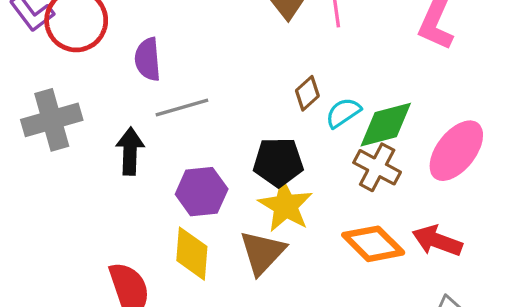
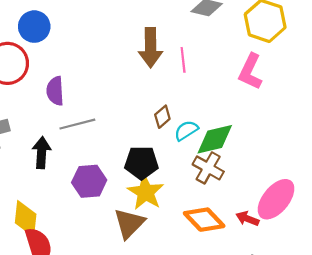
pink ellipse: (456, 151) -> (276, 199), moved
red arrow: (437, 241) -> (247, 219), size x0.7
yellow diamond: (192, 254) -> (26, 218), moved

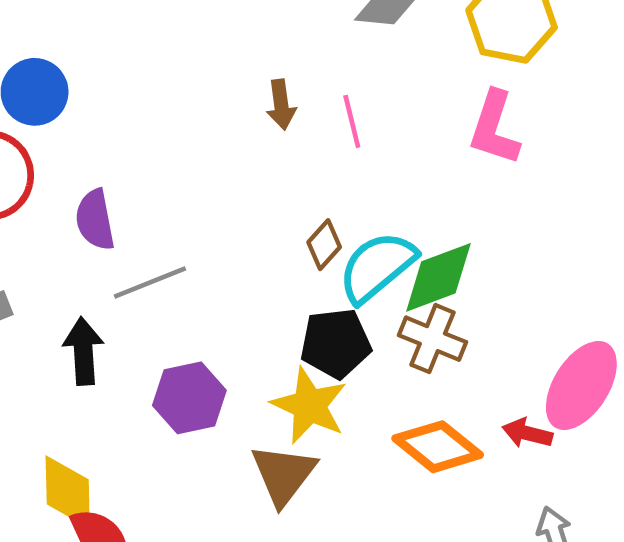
brown arrow: (151, 48) -> (281, 105), size x0.6
cyan semicircle: (186, 130) -> (377, 267), size x1.6
black pentagon: (141, 163) -> (336, 343), moved

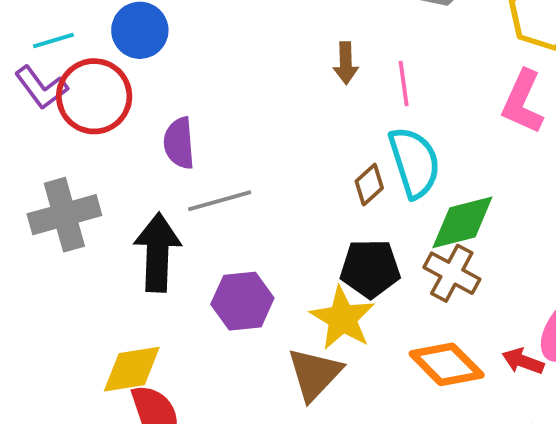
cyan semicircle: (377, 267) -> (414, 162), moved, turned 106
black arrow: (83, 351) -> (158, 252), size x1.4
yellow diamond: (68, 492) -> (132, 369), turned 76

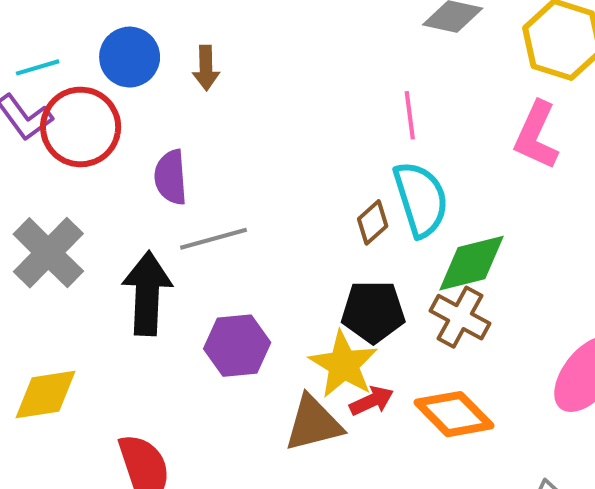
brown arrow: (346, 63) -> (206, 68), moved
gray cross: (64, 215) -> (48, 253), turned -30
red arrow: (523, 361) -> (372, 401), moved, turned 135
yellow diamond: (132, 369) -> (45, 394), moved
brown triangle: (314, 374) -> (313, 423), turned 32

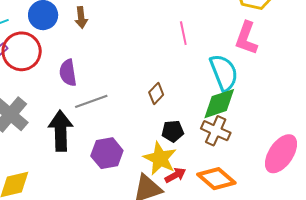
cyan semicircle: (421, 199) -> (224, 73), moved
brown diamond: (373, 222) -> (156, 93), moved
black pentagon: (373, 312) -> (173, 131), size x0.7

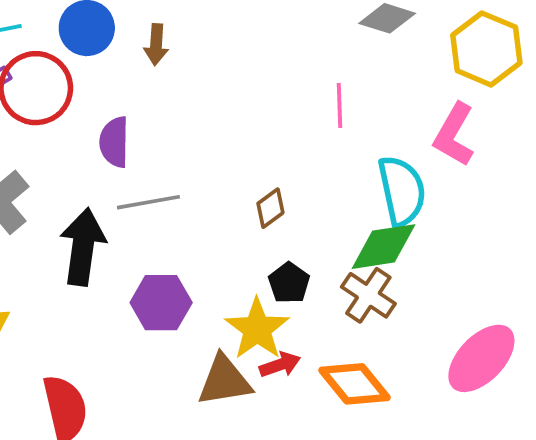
black pentagon: (173, 131) -> (289, 283), turned 30

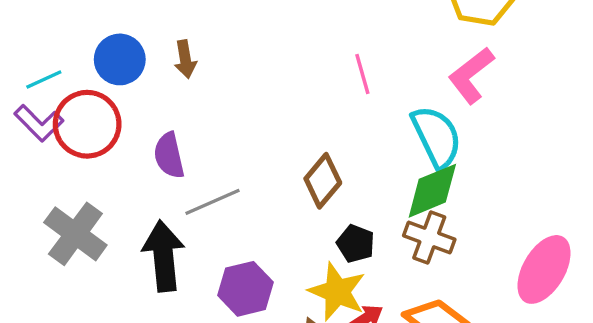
pink L-shape: (454, 135) -> (471, 75), turned 36
brown diamond: (270, 208) -> (323, 181), size x1.4

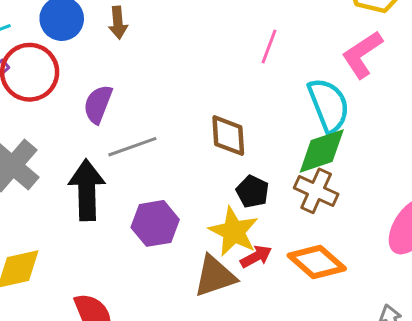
pink line: (362, 74) -> (269, 46), turned 32
purple semicircle: (169, 155) -> (98, 104), turned 30
brown diamond: (323, 181) -> (228, 136), turned -48

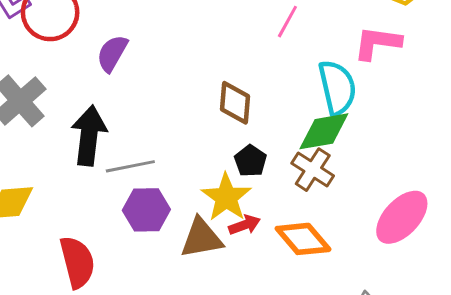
pink L-shape: (362, 55) -> (377, 43), turned 33
gray line: (132, 147) -> (130, 166), moved
purple hexagon: (155, 223) -> (146, 210), moved

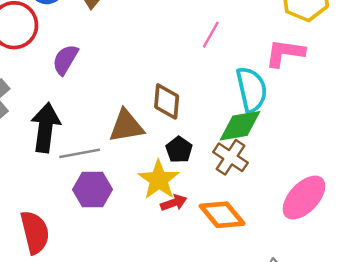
brown triangle: (201, 238) -> (126, 126), moved

